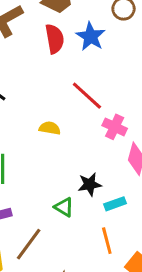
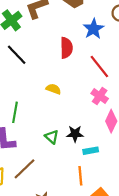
red semicircle: (55, 39) -> (66, 48), moved
red line: (87, 96) -> (99, 67), moved
green triangle: (64, 207) -> (52, 137), moved

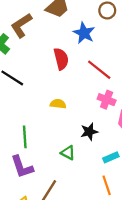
black star: (75, 134) -> (89, 132), moved

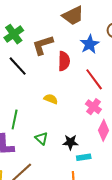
brown L-shape: (21, 25) -> (43, 45), moved
black star: (89, 132) -> (70, 142), moved
green triangle: (68, 153) -> (41, 138), moved

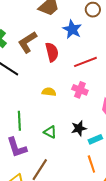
red line: (94, 79) -> (85, 62), turned -60
pink cross: (93, 107) -> (80, 90), moved

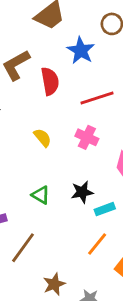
yellow semicircle: (49, 92) -> (43, 138), turned 40
orange line: (91, 164) -> (97, 244), turned 54

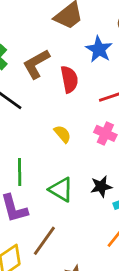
green triangle: (41, 195) -> (61, 190), size x1.4

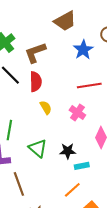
red semicircle: (69, 79) -> (36, 82), moved
brown line: (44, 241) -> (19, 184), turned -65

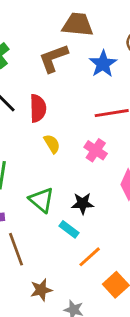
brown trapezoid: (65, 21) -> (78, 25), turned -145
brown L-shape: (35, 53) -> (53, 58), moved
cyan rectangle: (82, 166) -> (69, 229), moved, turned 48

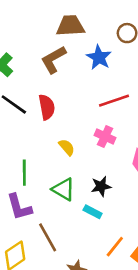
yellow semicircle: (52, 144) -> (67, 147), moved
orange line: (90, 257) -> (115, 247), moved

